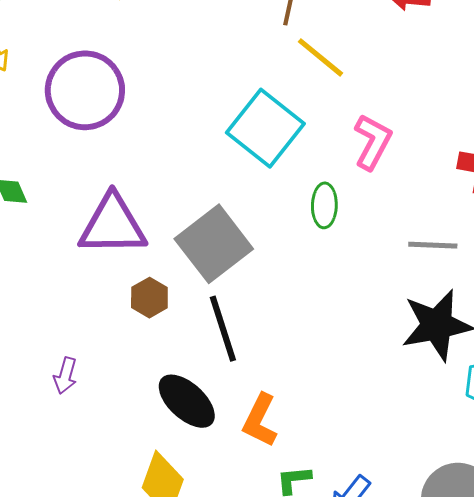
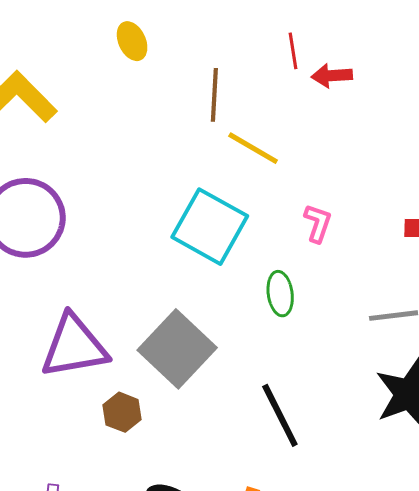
pink L-shape: (373, 142) -> (318, 223), size x0.7
black line: (223, 329) -> (280, 415), moved

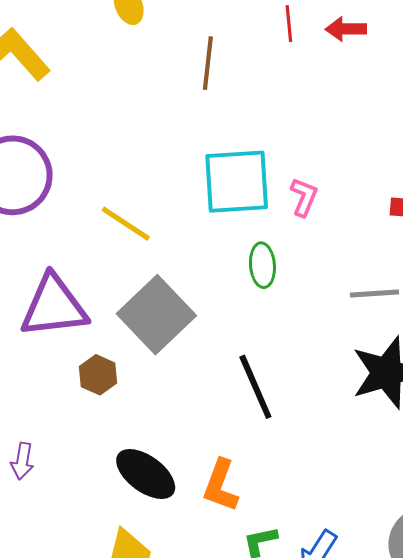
red arrow: (332, 76) -> (346, 29), moved
yellow line: (253, 148) -> (126, 224), moved
cyan square: (210, 227) -> (237, 182), moved, turned -36

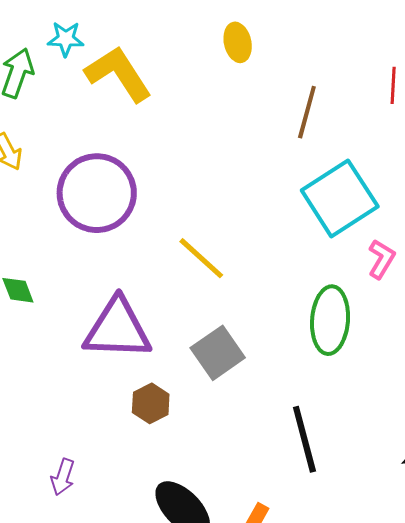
cyan square: (237, 182) -> (340, 198), moved, turned -38
green ellipse: (262, 265) -> (330, 320), size x1.5
gray square: (156, 315) -> (218, 353), size x0.7

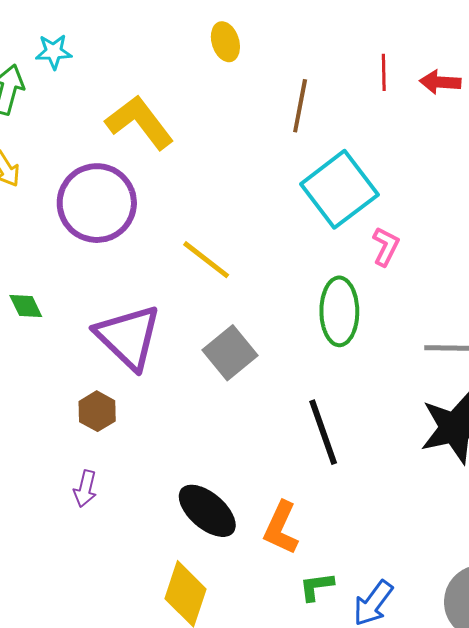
yellow L-shape: (118, 74) -> (140, 122), moved
purple triangle: (118, 329) -> (128, 337), turned 46
brown hexagon: (151, 403) -> (97, 411), moved

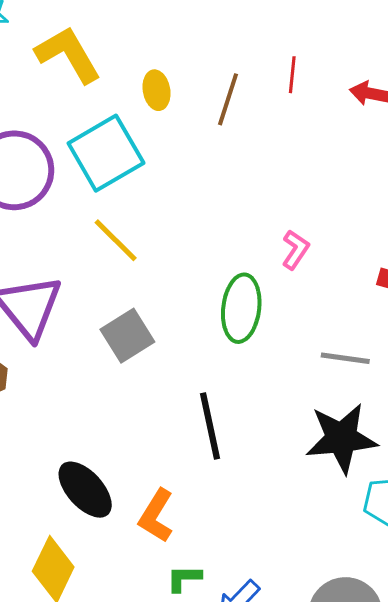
yellow ellipse: (225, 42) -> (157, 90), moved
red line: (384, 72) -> (292, 75), moved
yellow L-shape: (140, 122) -> (68, 55), moved
cyan square: (339, 189) -> (106, 153), moved

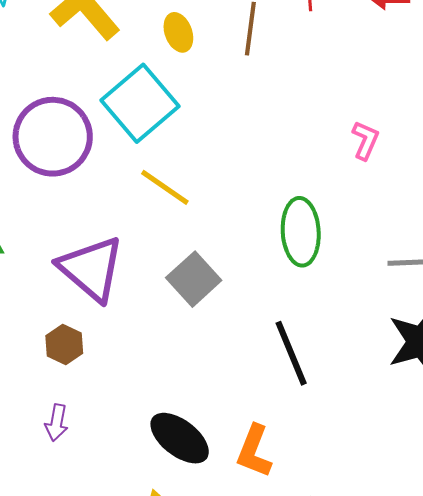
pink L-shape: (295, 250) -> (365, 140), moved

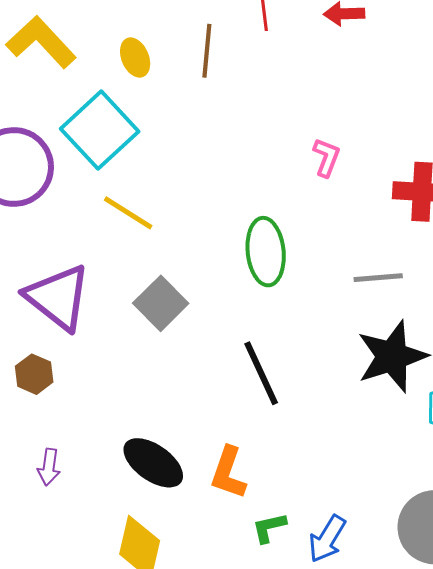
purple arrow: (57, 423) -> (49, 467), moved

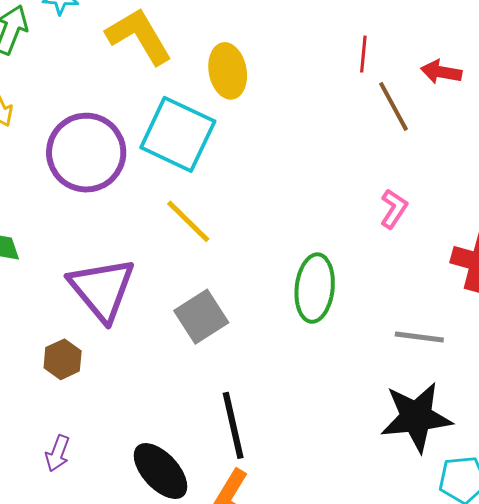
brown line: (207, 51) -> (393, 106), moved, turned -46
yellow ellipse: (135, 58) -> (228, 71), size x1.4
cyan square: (100, 130) -> (178, 134), turned -34
black line: (261, 373) -> (233, 425), moved

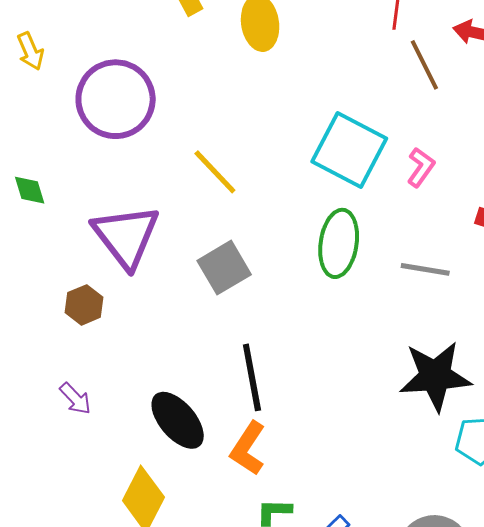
cyan square: (178, 134) -> (349, 150), moved
gray line: (419, 337) -> (425, 269), moved
purple arrow: (58, 453) -> (75, 399), turned -66

